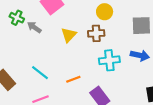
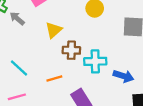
brown cross: (96, 33) -> (71, 50), moved
blue arrow: (140, 55) -> (124, 76), moved

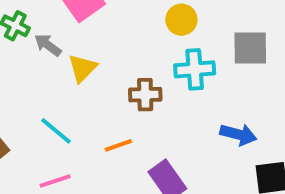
yellow triangle: (54, 30) -> (82, 68), moved
cyan cross: (95, 61) -> (195, 69), moved

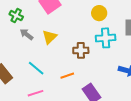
gray arrow: (48, 45) -> (27, 34), moved

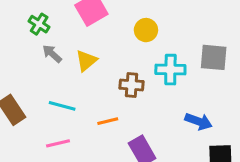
yellow circle: (99, 13) -> (146, 30), moved
cyan line: (36, 68) -> (62, 106), turned -30

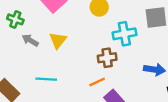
brown cross: (132, 85) -> (107, 58), moved
orange line: (108, 121) -> (97, 82), moved

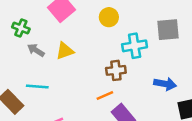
yellow triangle: (58, 40) -> (65, 51), turned 30
cyan line: (46, 79) -> (37, 86), moved

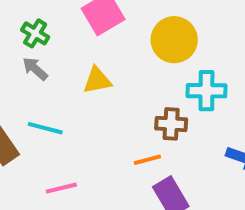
yellow circle: (109, 17) -> (174, 40), size x1.5
gray arrow: (36, 50) -> (35, 69), moved

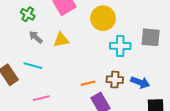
gray arrow: (35, 69) -> (36, 37), moved
brown cross: (171, 124) -> (115, 80), moved

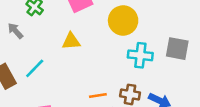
gray arrow: (36, 37) -> (15, 31), moved
cyan line: (33, 66) -> (35, 68), turned -66

